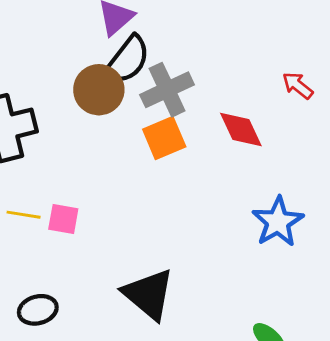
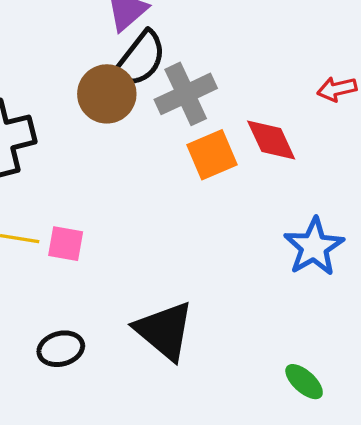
red arrow: (298, 85) -> (337, 89), turned -52
orange square: (164, 138) -> (212, 155), moved
black ellipse: (38, 310) -> (61, 349), moved

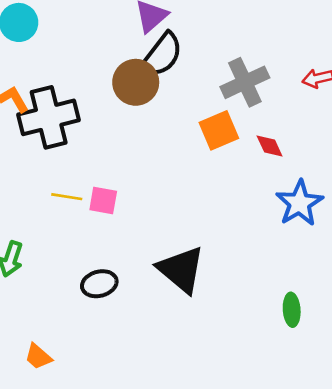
gray cross: (186, 94) -> (245, 82), moved
red diamond: (271, 140) -> (270, 146), moved, size x0.7
green ellipse: (304, 382) -> (292, 310), turned 44

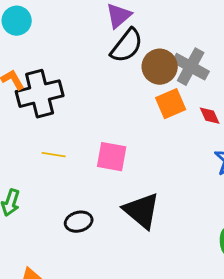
brown circle: (136, 82) -> (160, 67), moved
gray cross: (245, 82) -> (191, 67), turned -36
pink square: (103, 201) -> (112, 157), moved, size x1.4

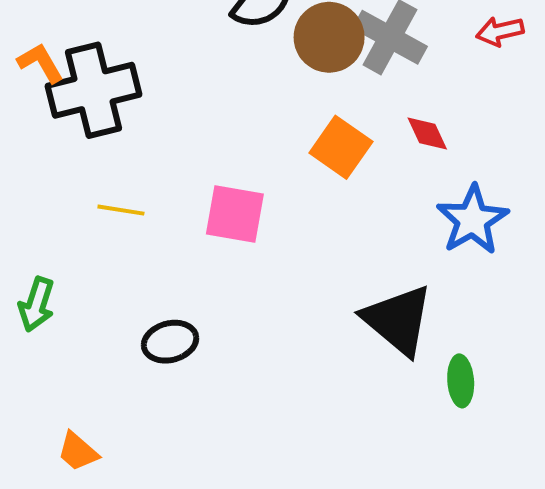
orange square: (171, 104) -> (341, 147), moved, turned -32
black triangle: (142, 211) -> (398, 320), moved

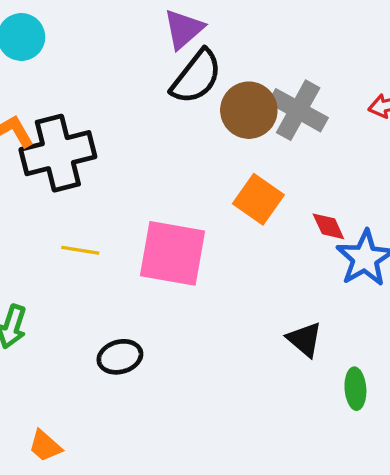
red diamond: (427, 133) -> (328, 226), moved
pink square: (235, 214) -> (172, 253), size x1.4
black triangle: (398, 320) -> (305, 339), size x0.6

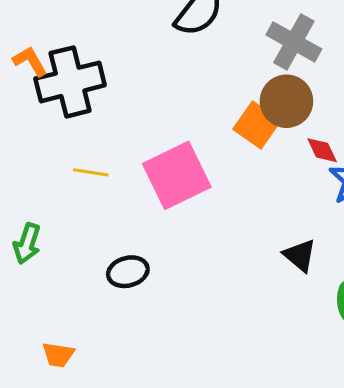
brown circle: (249, 110) -> (286, 101), moved
pink square: (172, 253) -> (177, 175), turned -36
orange trapezoid: (45, 446) -> (58, 355), turned -32

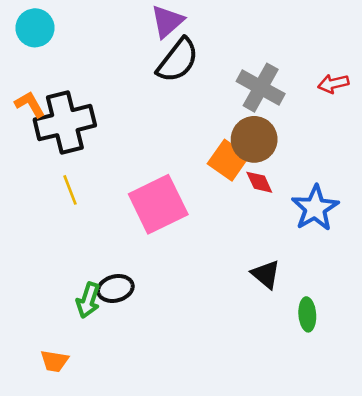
red diamond: (322, 150) -> (259, 182), moved
yellow line: (91, 172) -> (70, 190), moved, turned 60
green arrow: (27, 244) -> (88, 300), moved

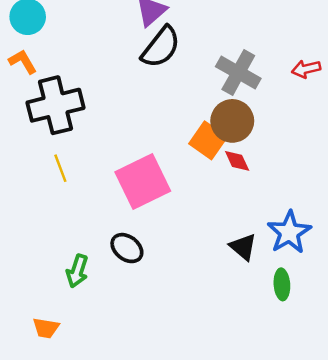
orange L-shape: (30, 104) -> (23, 62), moved
blue star: (315, 208) -> (289, 232), moved
black ellipse: (115, 288) -> (127, 248), moved, turned 52

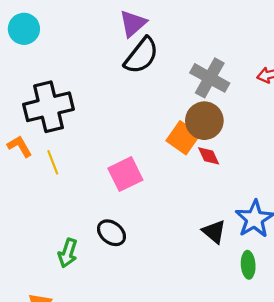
orange L-shape: (23, 62) -> (20, 146), moved
pink square: (143, 181) -> (125, 174), size x0.7

